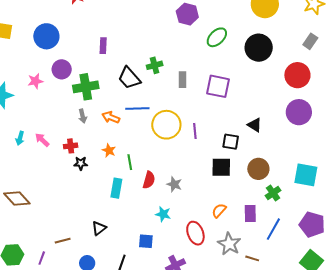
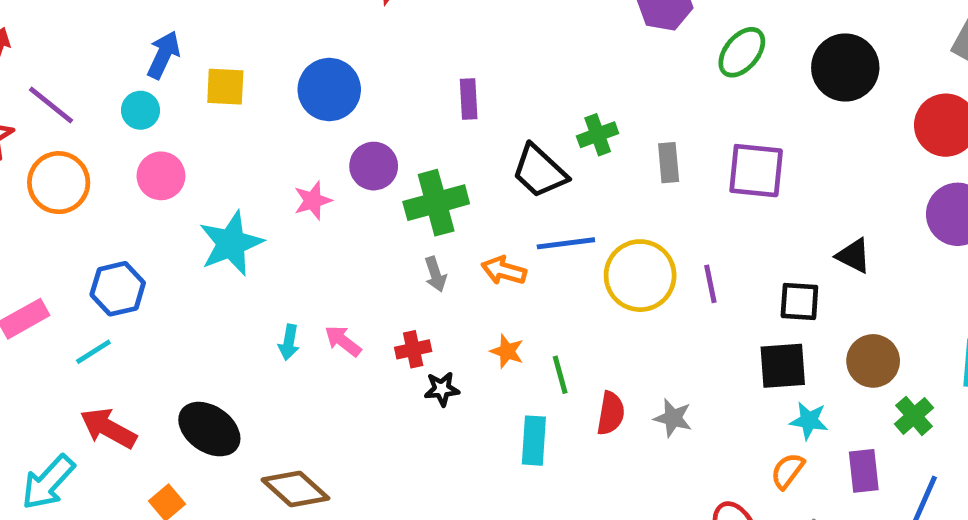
cyan star: (163, 214) -> (809, 421), moved

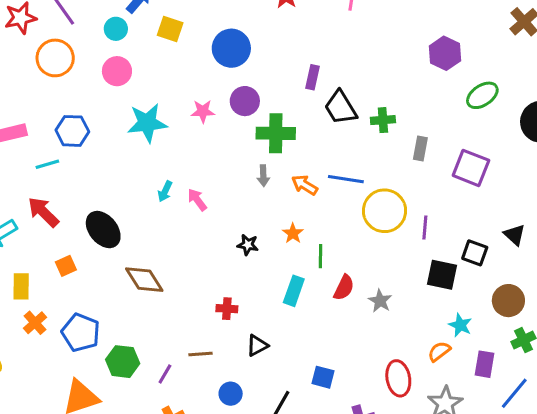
black trapezoid: (539, 171) -> (341, 108), moved
red cross: (413, 349) -> (227, 309), moved
black square: (783, 366) -> (442, 275), moved

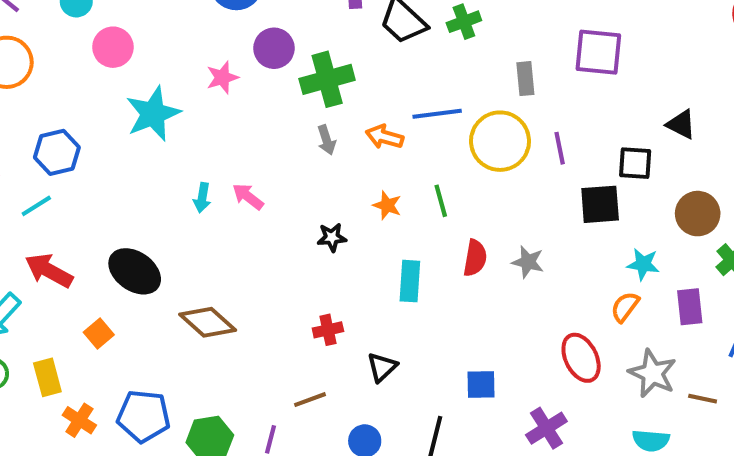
pink circle: (117, 71) -> (113, 47), moved
gray rectangle: (420, 149) -> (525, 79), moved
green line: (320, 256) -> (441, 201), moved

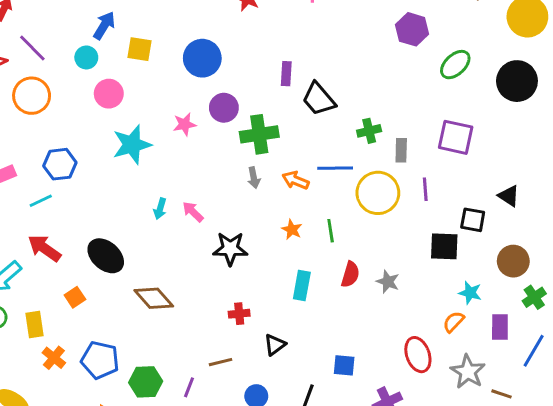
green cross: (464, 22) -> (369, 131), moved
purple line: (560, 148) -> (425, 189), moved
black star: (332, 237) -> (230, 249), moved, size x1.6

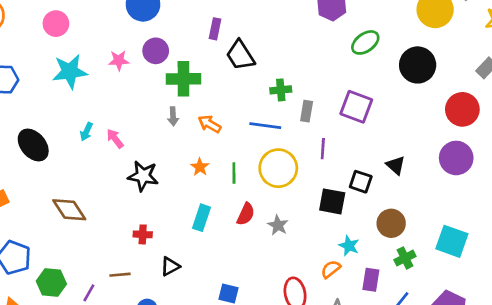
blue line: (335, 168) -> (265, 126), moved
yellow circle: (378, 193) -> (278, 168), moved
black ellipse: (106, 256) -> (33, 145), moved

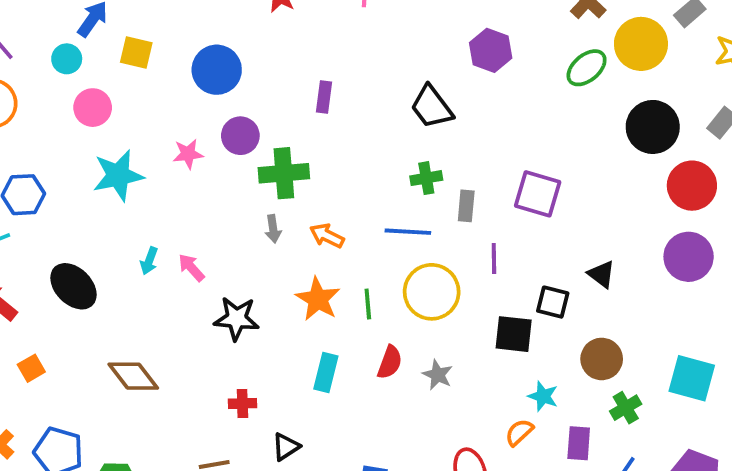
green ellipse: (365, 42) -> (587, 68), moved
black trapezoid: (240, 55) -> (432, 107), moved
black circle: (418, 65) -> (653, 127), moved
orange star: (200, 167) -> (318, 299), size x1.6

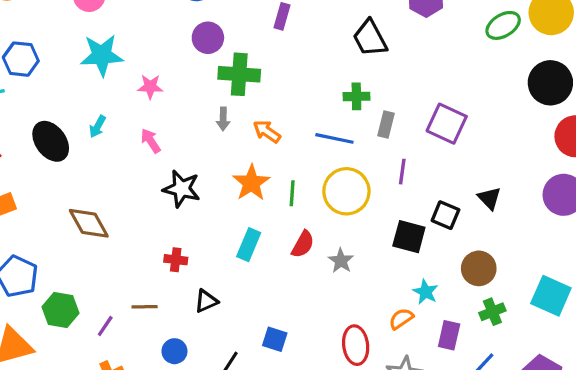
pink star: (188, 154) -> (150, 87), moved
cyan arrow: (149, 261) -> (97, 127), moved

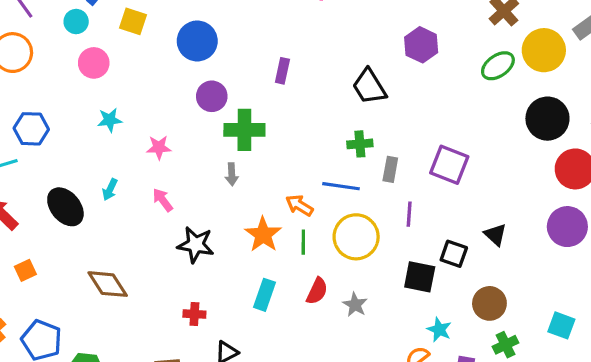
cyan star: (102, 55) -> (110, 120), size x0.6
orange arrow: (267, 132) -> (299, 205), moved
cyan square: (551, 296) -> (561, 325), size x0.7

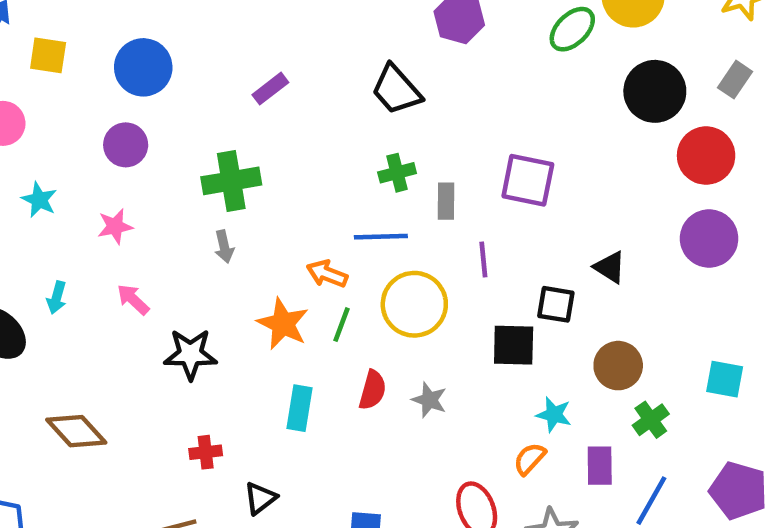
purple rectangle: (282, 71) -> (270, 89), turned 50
purple circle: (212, 96) -> (126, 145), moved
cyan star: (110, 120) -> (39, 200), turned -30
green line: (303, 242) -> (341, 325), turned 30

